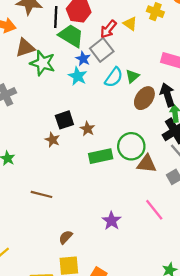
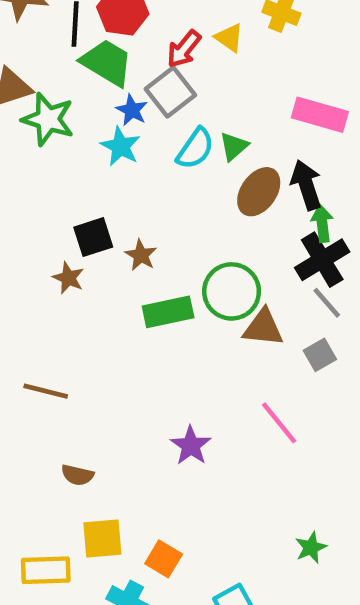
brown semicircle: (66, 237) -> (77, 475), moved, turned -120

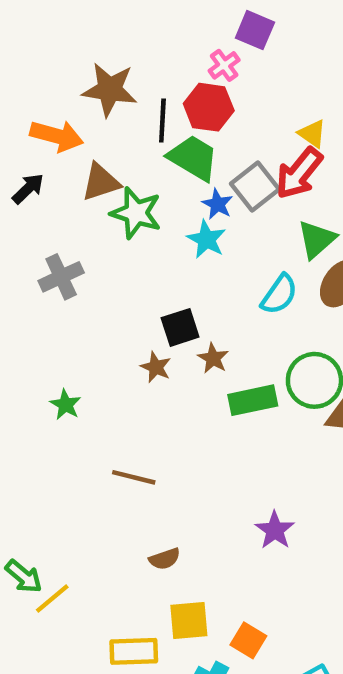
red arrow: (184, 49) -> (299, 173), moved, size x1.4
green triangle: (234, 146) -> (317, 239), size x1.4
cyan semicircle: (195, 149) -> (279, 294), moved
brown star: (141, 255) -> (213, 358), moved
brown semicircle: (77, 475) -> (165, 559), turned -32

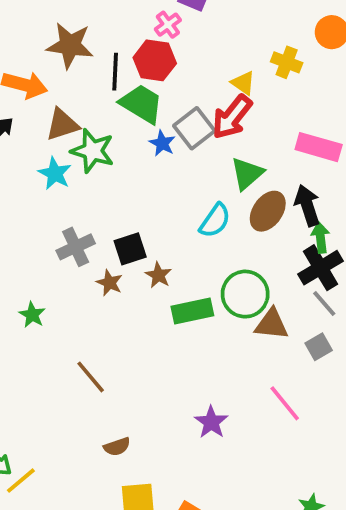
cyan star: (206, 239) -> (55, 173), moved
gray cross: (61, 277) -> (76, 247), moved
brown line: (134, 477) -> (91, 377), turned 36

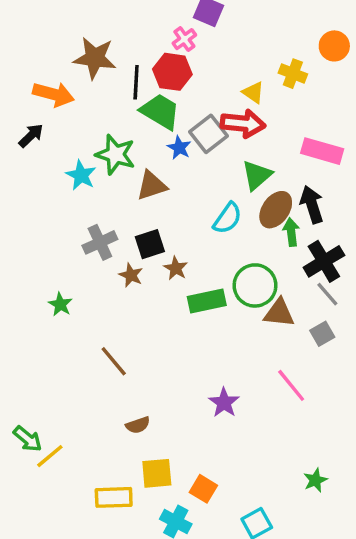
red arrow: (232, 117) -> (243, 124), turned -123
brown triangle: (62, 124) -> (152, 186), moved
green arrow: (320, 238) -> (291, 232), moved

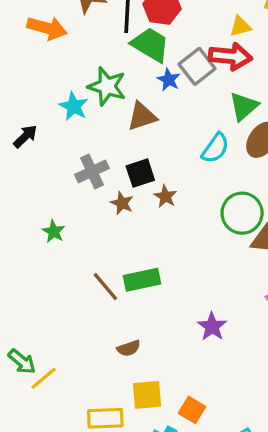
yellow triangle: (253, 92) -> (240, 26), turned -50
black arrow: (31, 136) -> (25, 136), moved
green rectangle: (207, 301) -> (142, 280), moved

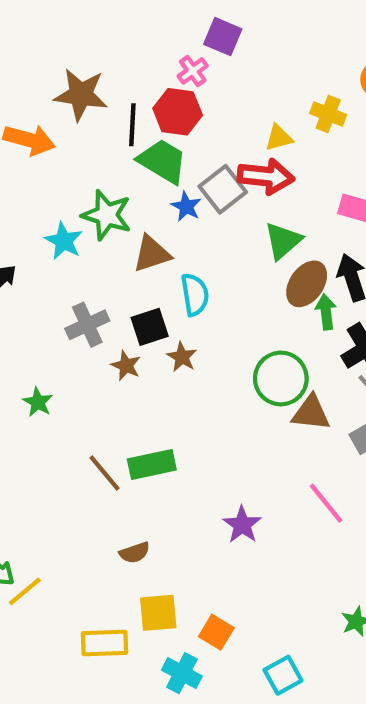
cyan semicircle: (215, 148) -> (195, 295), moved, turned -44

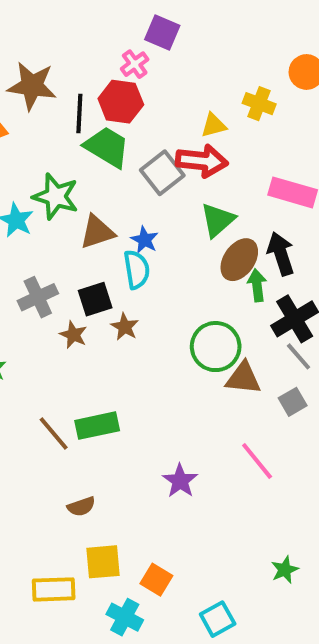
blue star: (186, 206) -> (145, 240), moved

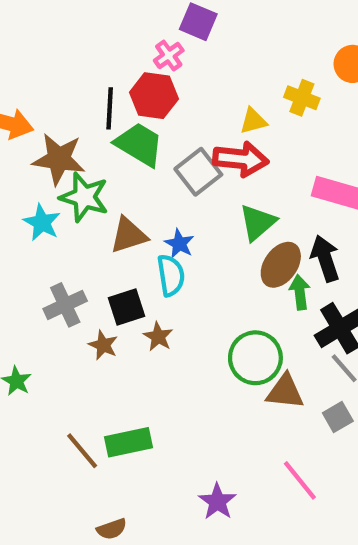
brown star: (32, 86) -> (59, 159), moved

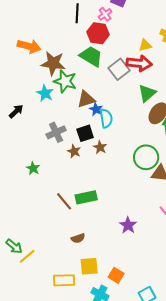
black line: (110, 108) -> (77, 13), moved
blue star: (179, 244) -> (96, 109), moved

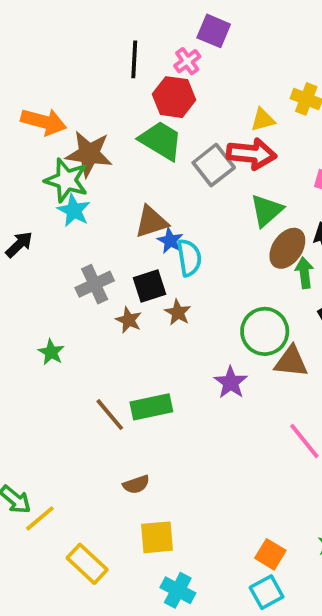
green star: (65, 81) -> (66, 180), moved
purple star: (128, 225) -> (231, 382), moved
orange square: (116, 275) -> (270, 554), moved
yellow rectangle: (64, 280) -> (87, 564), moved, turned 45

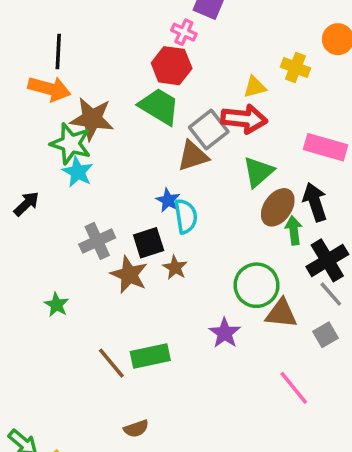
black line: (134, 59) -> (58, 52), moved
pink cross: (187, 61) -> (184, 32), turned -30
brown triangle: (151, 222) -> (193, 156), moved
brown star: (129, 320) -> (129, 275), size x1.5

